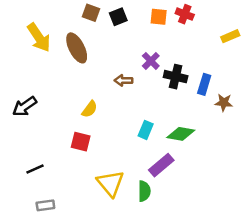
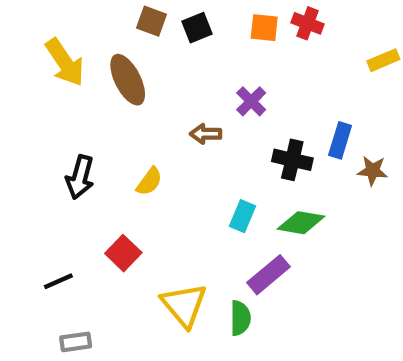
black cross: (176, 77) -> (292, 160), moved
black arrow: (25, 107) -> (80, 177), moved, turned -40
red square: (81, 142) -> (123, 253), moved, turned 30

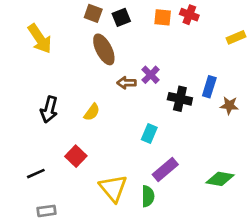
brown ellipse: (128, 80) -> (104, 49), moved
purple cross: (251, 101) -> (151, 75), moved
green diamond: (301, 223) -> (220, 179), moved

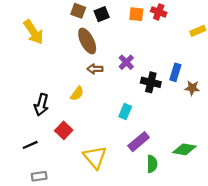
brown arrow: (127, 83) -> (95, 69), moved
black arrow: (49, 109) -> (41, 105), moved
green semicircle: (148, 196) -> (152, 164), moved

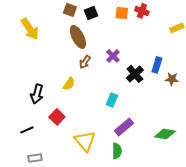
brown arrow: (95, 69) -> (85, 62), turned -56
black cross: (151, 82) -> (135, 74), turned 36
green semicircle: (152, 164) -> (117, 151), moved

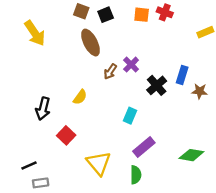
brown arrow: (85, 62) -> (110, 72), moved
black line: (27, 130) -> (29, 166), moved

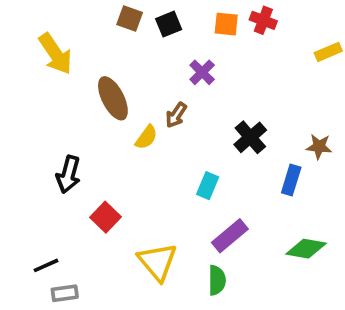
brown ellipse: (91, 43) -> (113, 98), moved
purple cross: (131, 65) -> (202, 72), moved
blue rectangle: (182, 75) -> (291, 180), moved
yellow semicircle: (80, 97) -> (146, 137), moved

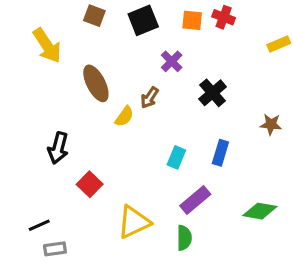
brown square: (130, 18) -> (94, 16), moved
black square: (169, 24) -> (143, 20), size x1.4
black cross: (250, 137) -> (213, 93), moved
blue rectangle: (291, 180) -> (220, 153), moved
yellow triangle: (157, 262) -> (134, 222), turned 45

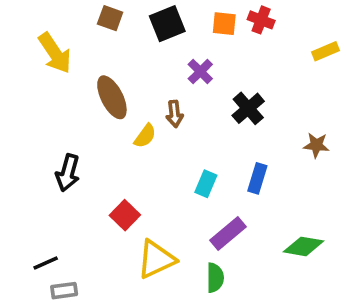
brown arrow: (150, 98) -> (175, 114), turned -40
red square: (90, 184) -> (125, 215), moved

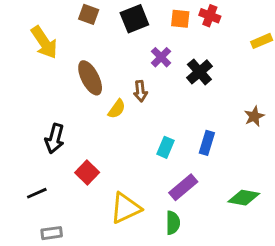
black cross: (248, 108) -> (199, 72), moved
brown star: (316, 145) -> (254, 116), turned -30
red square: (125, 215) -> (87, 172), moved
black line: (46, 263) -> (37, 193), moved

